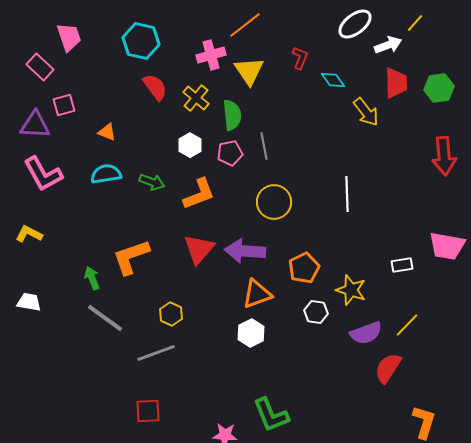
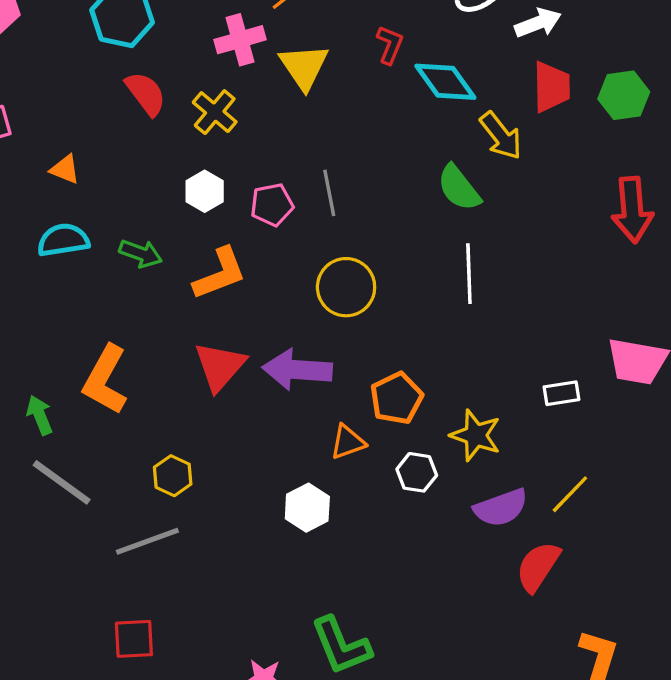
cyan diamond: (333, 80) -> (445, 82), size x1.5
green semicircle: (232, 115) -> (459, 188), moved, turned 148
orange L-shape: (131, 257) -> (105, 380), turned -42
orange triangle: (257, 294) -> (348, 442), moved, size x0.7

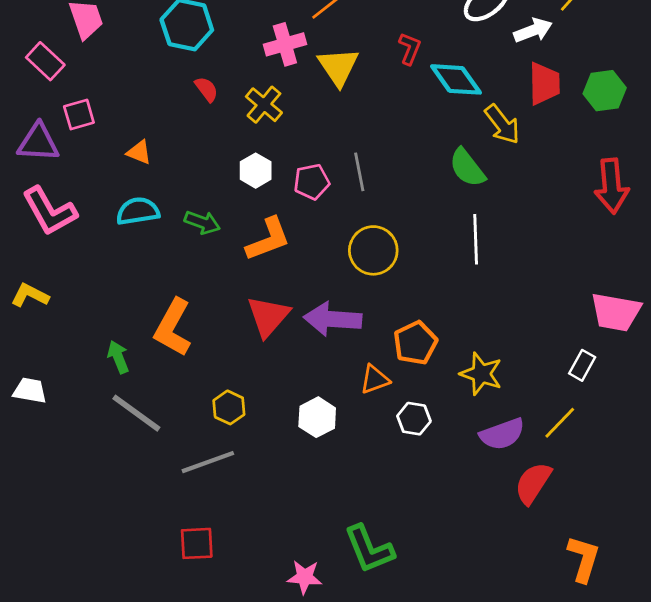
red semicircle: (146, 94) -> (206, 89), size x0.7
white rectangle: (561, 393) -> (582, 365), moved, turned -52
white hexagon: (417, 472) -> (414, 419), moved
white hexagon: (307, 508) -> (317, 417), moved

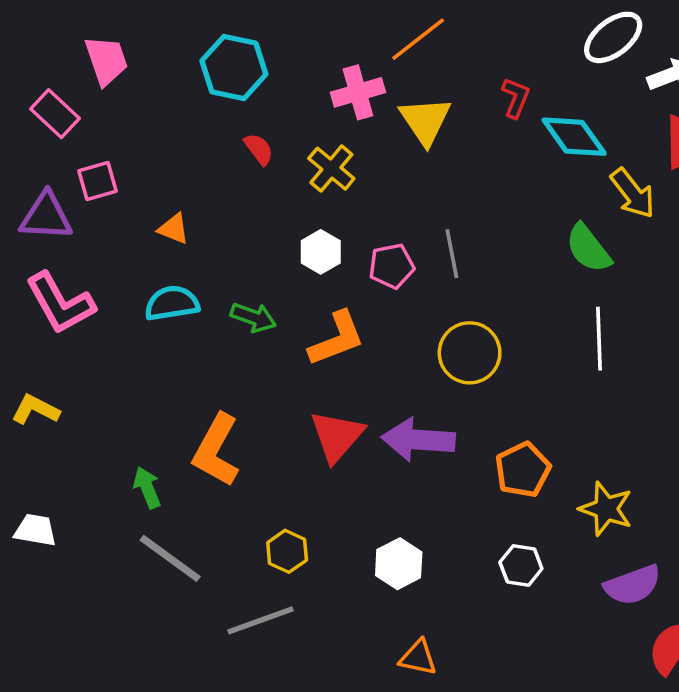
orange triangle: (375, 379) -> (418, 658), moved, turned 32

